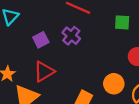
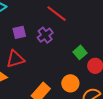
green square: (122, 22) -> (80, 52), moved, turned 32

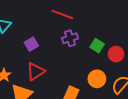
purple cross: (45, 35) -> (70, 38), moved, turned 35

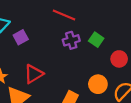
purple square: (31, 44) -> (21, 37), moved
green square: (97, 46) -> (96, 40), moved

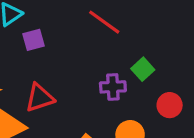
purple cross: (71, 40) -> (113, 87), moved

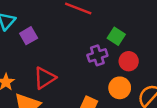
red circle: (170, 105) -> (129, 61), moved

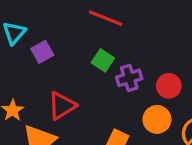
green square: (116, 36) -> (103, 60), moved

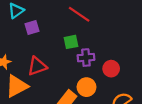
green square: (103, 60) -> (71, 42), turned 32
orange circle: (157, 119) -> (86, 87), moved

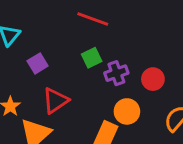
purple square: (32, 27) -> (38, 63), moved

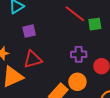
green square: (92, 58) -> (95, 24), moved

